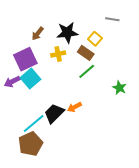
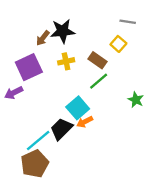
black star: (67, 33) -> (63, 31), moved
yellow square: (95, 39) -> (118, 44), moved
cyan square: (31, 79) -> (78, 108), moved

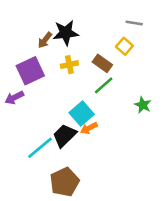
brown pentagon: (35, 164) -> (64, 182), moved

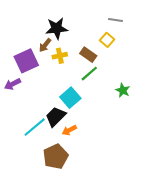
brown arrow: (45, 40) -> (45, 45), moved
orange arrow: (89, 128) -> (69, 130), moved

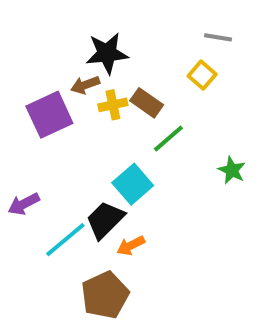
brown arrow: (45, 45) -> (85, 85), turned 32
brown rectangle: (88, 55) -> (147, 103), moved
purple arrow: (13, 84) -> (24, 204), moved

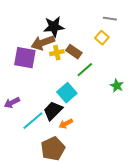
brown arrow: (85, 85) -> (43, 43), size x1.6
purple square: (49, 115) -> (25, 58), turned 35

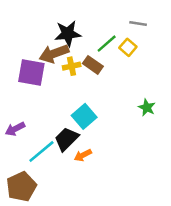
green line: (85, 70) -> (107, 44), moved
brown pentagon: (53, 149) -> (21, 187), moved

